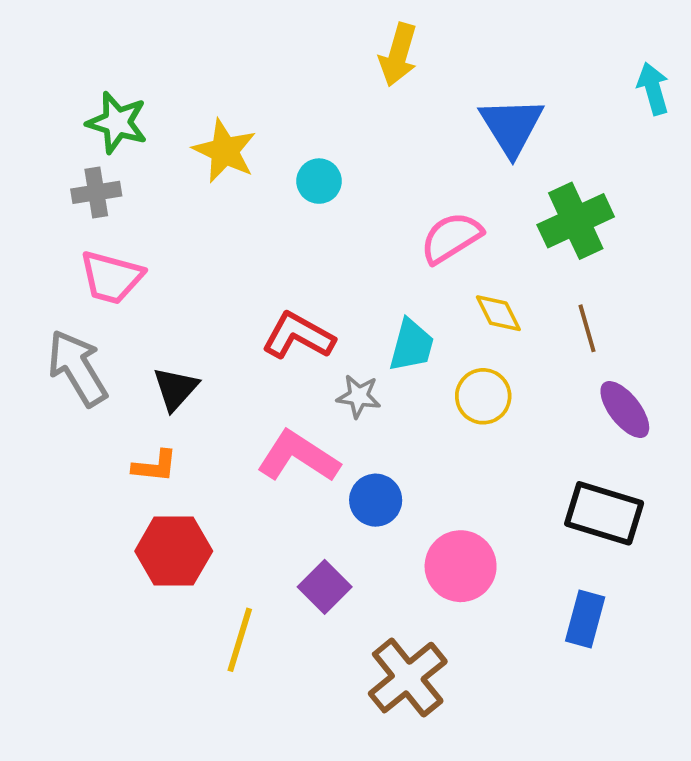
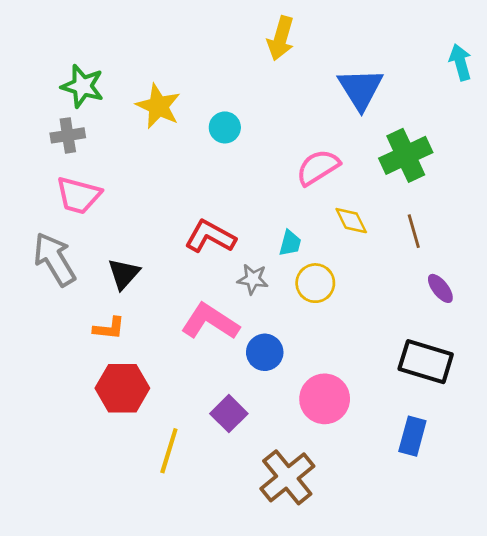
cyan trapezoid: (411, 345) -> (290, 243), size x0.7
yellow circle: (483, 396) -> (315, 283), moved
purple ellipse: (625, 409) -> (440, 288), size x0.7

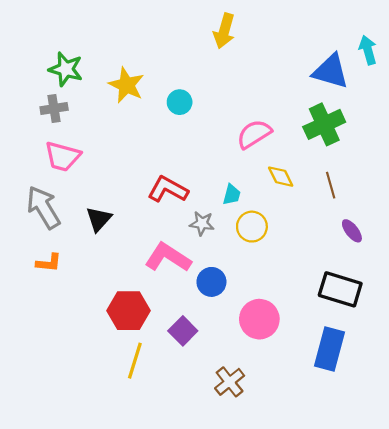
blue triangle: (361, 89) -> (331, 71), moved, turned -42
orange L-shape: (109, 328) -> (49, 263), moved
red hexagon: (122, 388) -> (129, 311), moved
blue rectangle: (412, 436) -> (330, 349), size x1.4
brown cross: (287, 477) -> (230, 382), size x0.7

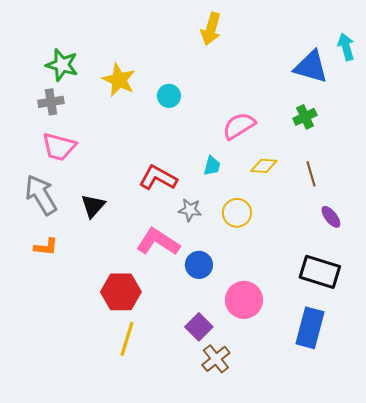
green cross: (324, 124) -> (305, 117), size x0.6
yellow diamond: (281, 177) -> (264, 166), turned -60
cyan trapezoid: (232, 195) -> (212, 166), moved
purple square: (183, 331) -> (199, 327), moved

